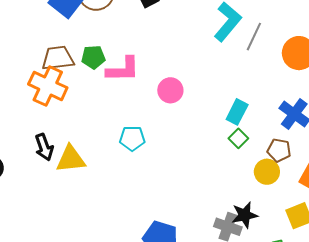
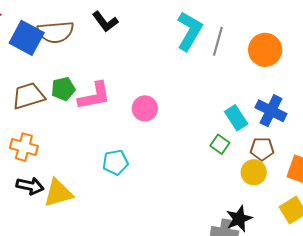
orange cross: (48, 86) -> (24, 147), moved, size x0.7
cyan rectangle: (237, 112) -> (236, 118), moved, turned -50
black arrow: (44, 147) -> (30, 186), turned -48

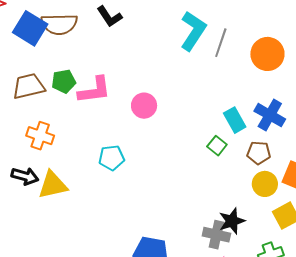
orange cross: (24, 147) -> (40, 136), moved
yellow circle: (254, 172) -> (265, 184), moved

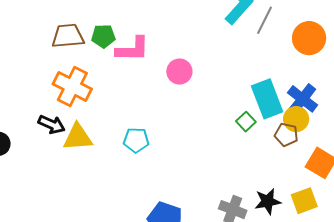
cyan rectangle: (235, 120) -> (267, 99), size x1.5
orange cross: (40, 136) -> (72, 87), size x1.4
cyan pentagon: (112, 158) -> (136, 140), moved
yellow circle: (265, 184) -> (296, 119), moved
black star: (232, 221) -> (268, 201), moved

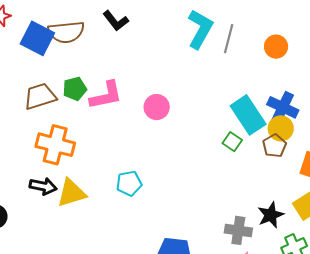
orange circle: (309, 38) -> (276, 47), size x0.7
brown pentagon: (286, 135) -> (275, 146), turned -30

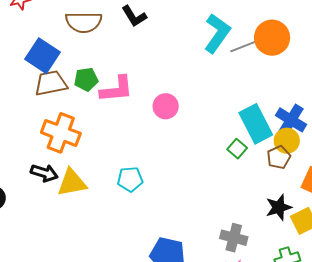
blue square: (37, 38) -> (42, 56), moved
gray line: (229, 39) -> (244, 46), turned 48
orange circle: (276, 47) -> (272, 38), moved, size x1.5
black star: (271, 215) -> (279, 207), moved

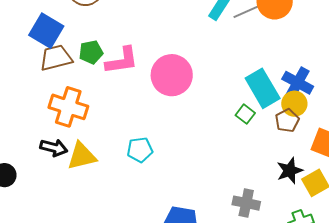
pink circle: (166, 106) -> (172, 75), size x1.6

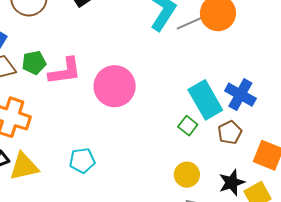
yellow circle: (294, 104) -> (187, 175), moved

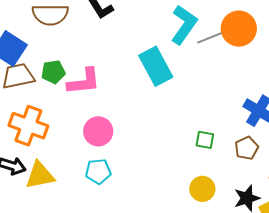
pink circle: (115, 86) -> (98, 131), moved, size x0.7
cyan rectangle: (205, 100) -> (156, 66), moved
green square: (188, 126) -> (205, 140), turned -30

